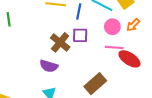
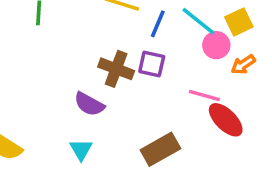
pink circle: (112, 27) -> (216, 45), moved
brown cross: (60, 42) -> (116, 69), turned -30

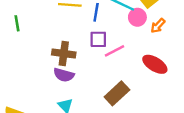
brown cross: (116, 69) -> (64, 54), moved
pink line: (204, 96) -> (115, 51), moved, turned -30

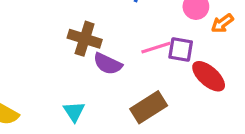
purple square: (98, 39) -> (181, 49), moved
purple semicircle: (64, 75) -> (108, 64), moved

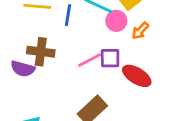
brown cross: (85, 39) -> (41, 52), moved
purple semicircle: (108, 64) -> (23, 69), moved

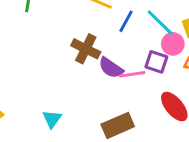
purple square: (110, 58) -> (156, 62), moved
purple semicircle: (23, 69) -> (111, 68), moved

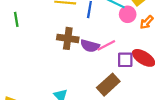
purple square: (156, 62) -> (125, 60), moved

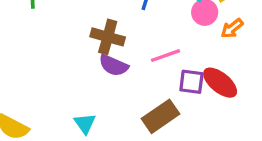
purple semicircle: (90, 46) -> (114, 65), moved

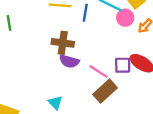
pink line: (165, 56) -> (98, 71), moved, turned 60

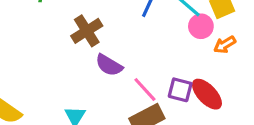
brown cross: (63, 43) -> (87, 31), moved, turned 35

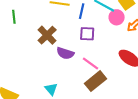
purple square: (180, 90) -> (87, 34), moved

